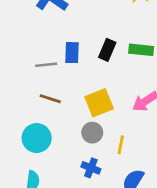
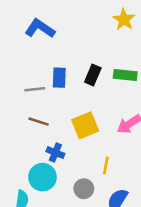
gray circle: (92, 133) -> (84, 189), moved
cyan circle: (37, 138) -> (42, 177), moved
blue cross: (91, 168) -> (55, 153), moved

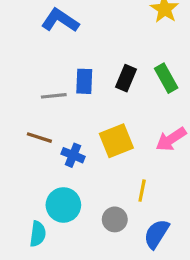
green rectangle: (125, 75) -> (166, 78), turned 55
brown line: (39, 122) -> (39, 138), moved
blue cross: (55, 153) -> (73, 155), moved

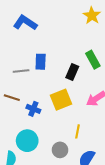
black rectangle: (126, 78) -> (72, 72), moved

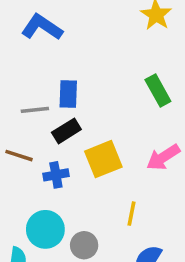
black rectangle: (72, 72) -> (66, 131), moved, turned 35
blue cross: (33, 109) -> (56, 175), turned -32
gray circle: (60, 150) -> (84, 245), moved

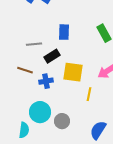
blue rectangle: (68, 94) -> (64, 32), moved
yellow square: (103, 159) -> (73, 72), turned 30
yellow line: (132, 214) -> (89, 94), moved

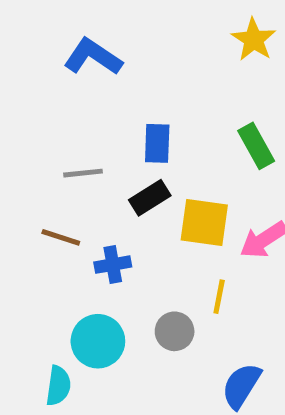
black rectangle: (52, 56) -> (150, 198), moved
yellow square: (73, 72) -> (204, 223), moved
gray circle: (62, 121) -> (175, 331), moved

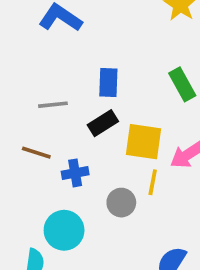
yellow line: (219, 297) -> (153, 182), moved
gray circle: (175, 331) -> (121, 203), moved

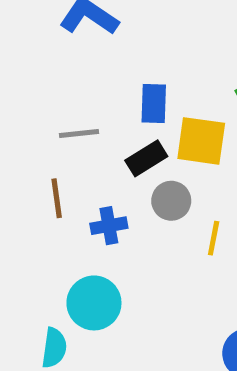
yellow square: (143, 142) -> (201, 141), moved
brown line: (36, 153) -> (57, 198), turned 64
gray circle: (121, 203) -> (171, 201), moved

